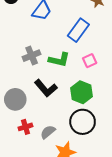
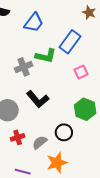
green L-shape: (59, 60) -> (46, 56), moved
green hexagon: (82, 92) -> (85, 109), moved
black circle: (83, 122) -> (64, 132), moved, size x0.7

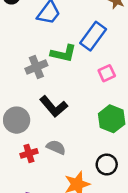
black circle: (64, 132) -> (107, 164), moved
gray semicircle: (40, 142) -> (56, 147), moved, turned 63

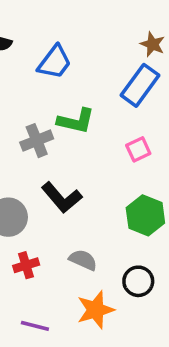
blue rectangle: (93, 36) -> (140, 85), moved
gray semicircle: (56, 147) -> (83, 260), moved

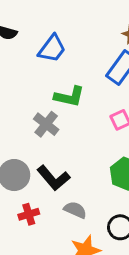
gray cross: (37, 141) -> (46, 124), moved, turned -30
black L-shape: (62, 198) -> (53, 178), moved

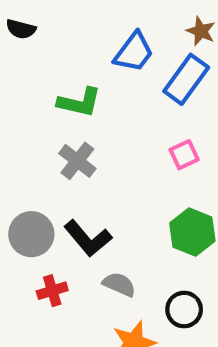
blue trapezoid: (52, 49) -> (134, 52), moved
green L-shape: (69, 97) -> (79, 102), moved

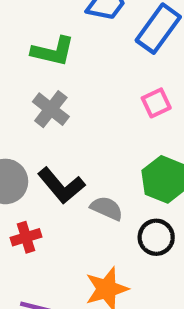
gray semicircle: (119, 284) -> (107, 208), moved
black circle: (184, 310) -> (156, 237), moved

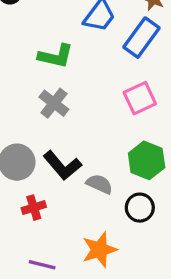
pink square: (156, 103) -> (140, 98), size x1.4

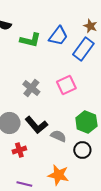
green L-shape: (56, 56) -> (30, 40), moved
pink square: (140, 98) -> (66, 85), moved
orange star: (99, 250) -> (58, 175), turned 30

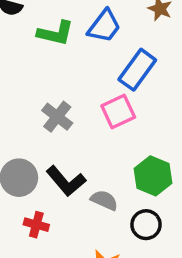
blue rectangle: (83, 49) -> (137, 70), moved
red cross: (19, 150) -> (36, 225), turned 32

